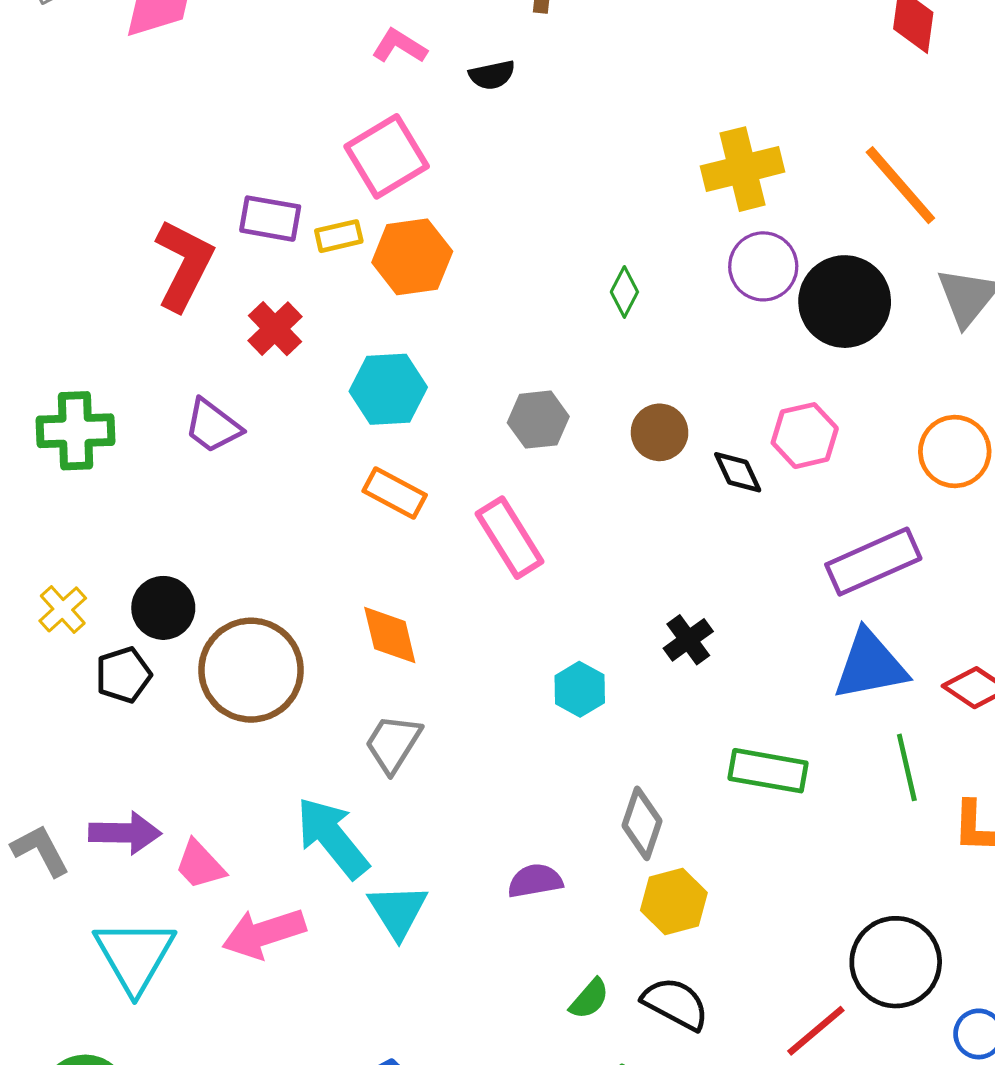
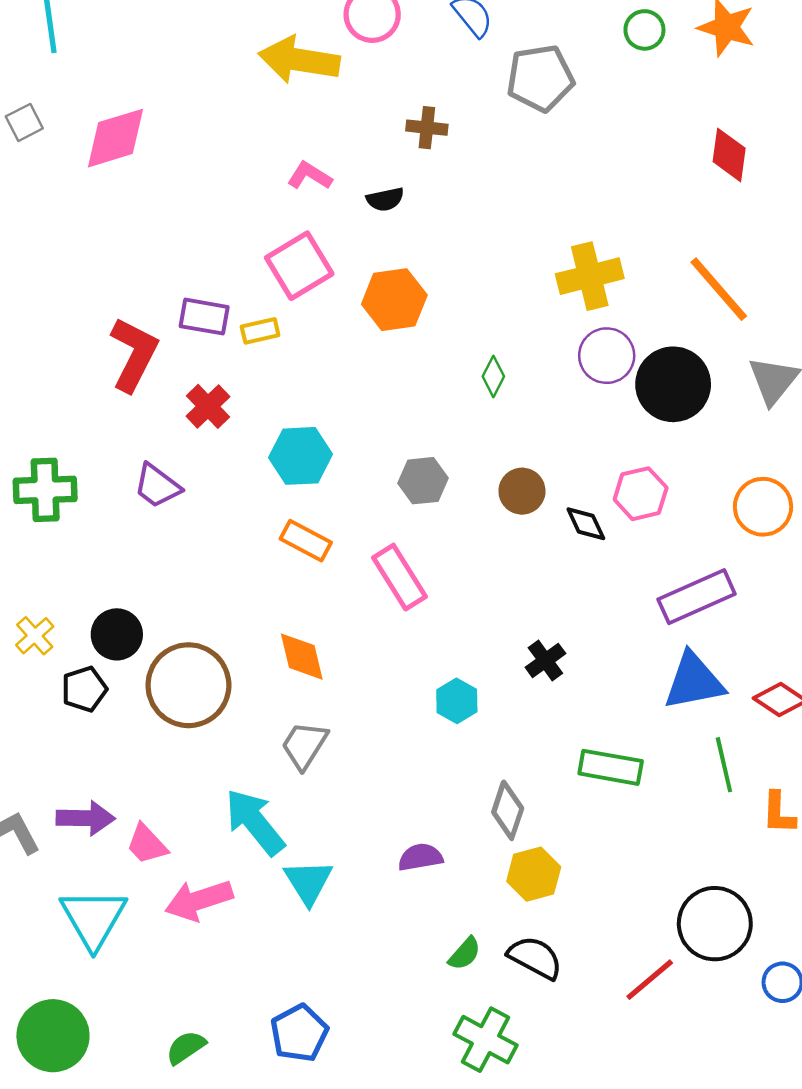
orange hexagon: (412, 257) -> (394, 300), moved

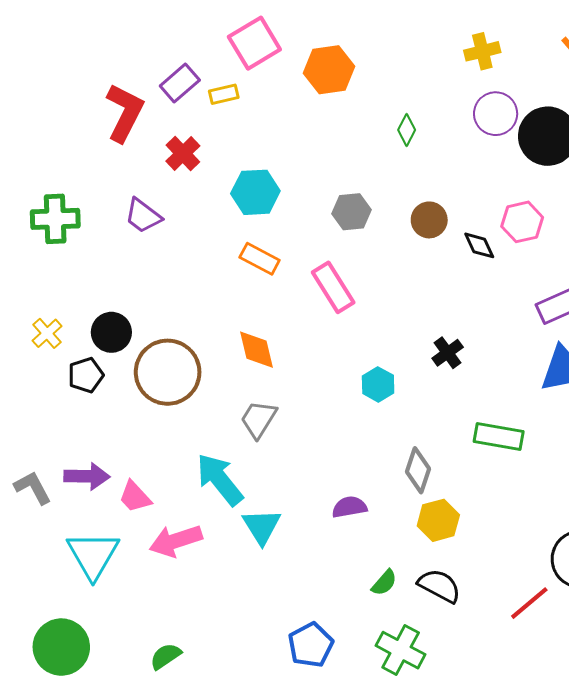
yellow cross: (590, 276) -> (482, 51), size x0.7
purple rectangle: (204, 317) -> (180, 83), turned -51
blue pentagon: (299, 1033) -> (311, 645), moved

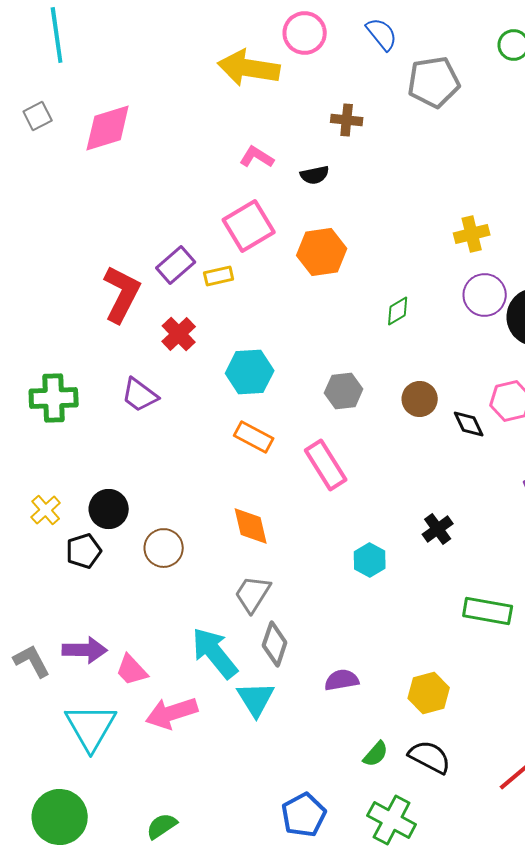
green diamond: (407, 130) -> (398, 311), turned 32
brown circle: (168, 372) -> (164, 548), size x0.6
gray diamond: (418, 470) -> (275, 644), moved

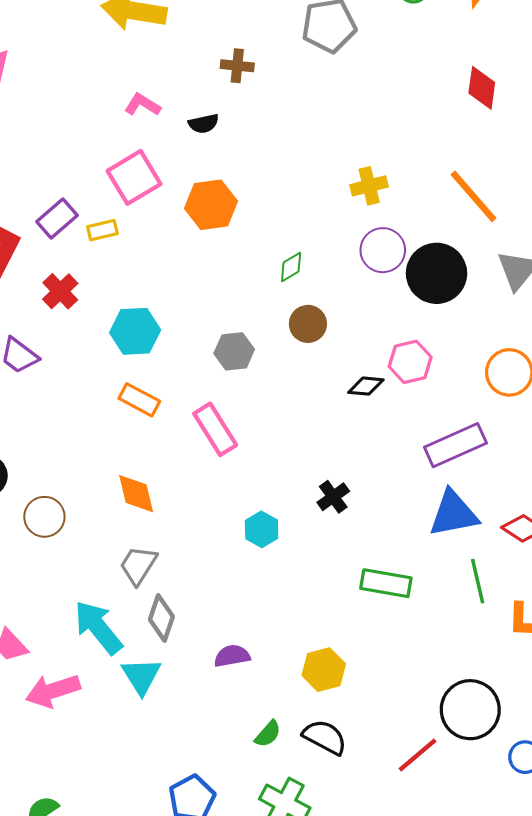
brown circle: (420, 399) -> (308, 324), moved
black diamond: (469, 424) -> (366, 386), turned -60

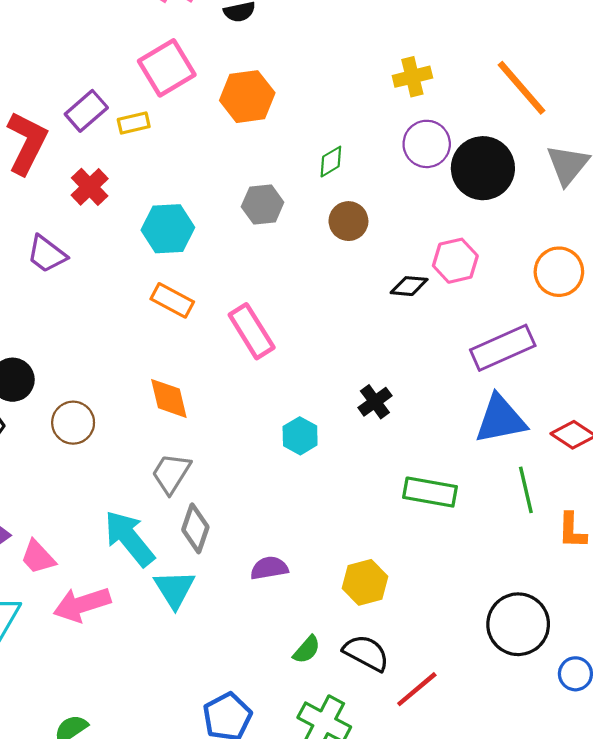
gray hexagon: (234, 351) -> (263, 205), moved
red line: (418, 755) -> (417, 689), moved

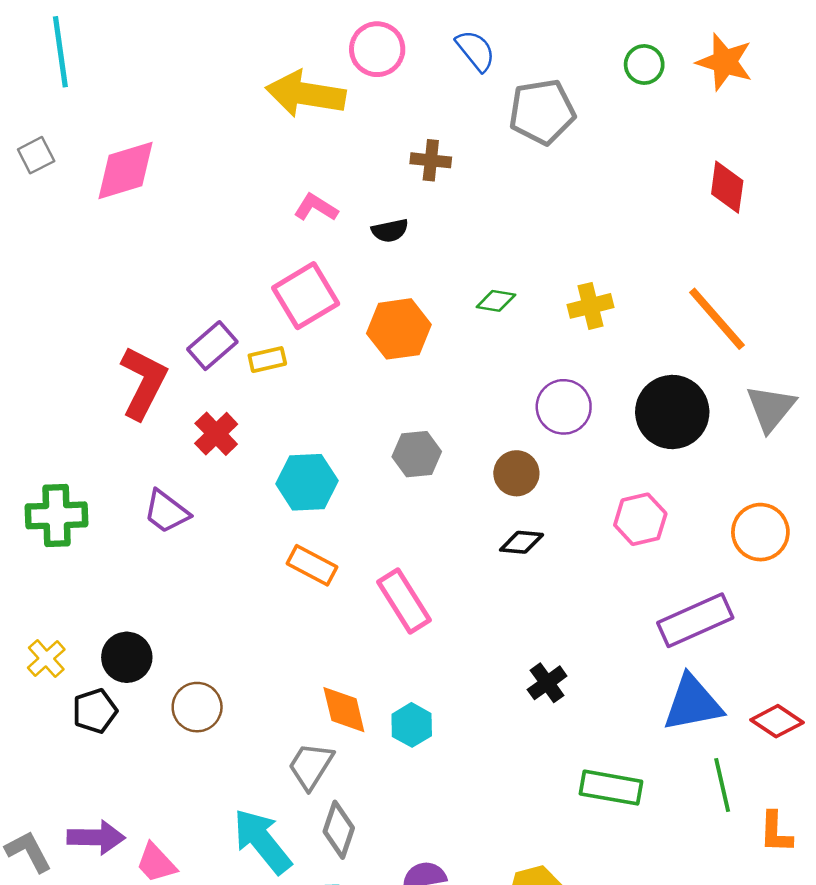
purple circle: (427, 144) -> (564, 407), moved
green diamond: (331, 162) -> (496, 301), moved, turned 40
black diamond: (409, 286) -> (522, 542), moved
orange diamond: (169, 398) -> (344, 710), moved
cyan hexagon: (300, 436) -> (412, 725), moved

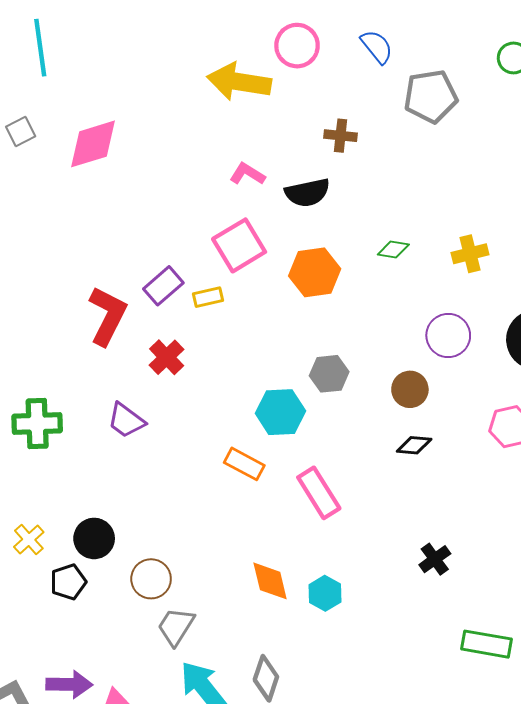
black semicircle: (390, 231) -> (307, 193), size x1.5
cyan hexagon: (307, 482) -> (280, 412), moved
gray trapezoid: (311, 766) -> (176, 626), moved

